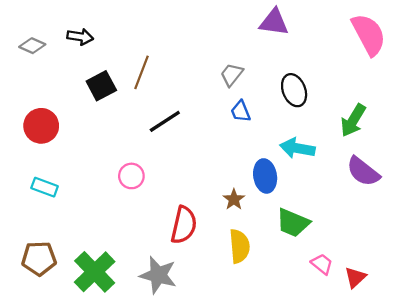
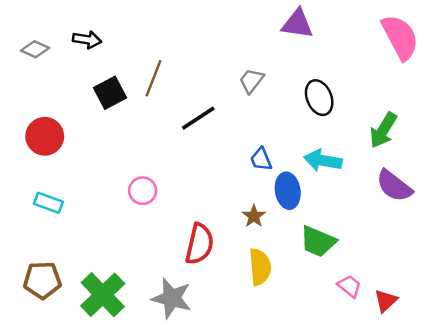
blue trapezoid: (241, 111) -> (261, 159), moved
black line: (165, 121) -> (198, 118), moved

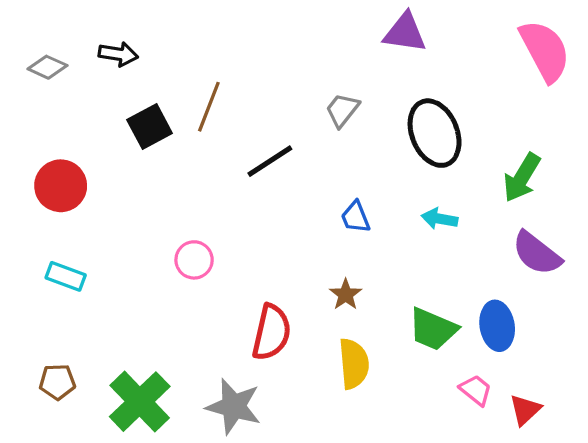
black ellipse: (319, 98) -> (435, 133), size x1.4
cyan arrow: (323, 160) -> (439, 219), size x0.7
blue ellipse: (288, 191) -> (497, 326), moved
brown pentagon: (42, 280) -> (57, 382), size x0.7

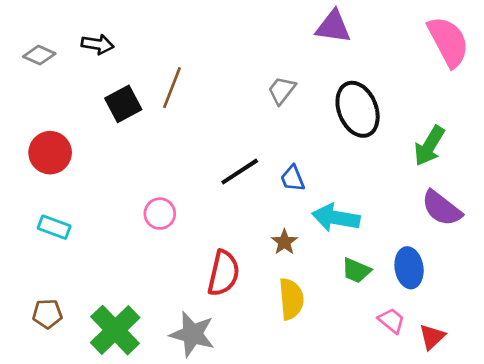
black line: (270, 161) -> (240, 172), moved
cyan arrow: (439, 219) -> (336, 218), moved, size x1.6
green trapezoid: (433, 329) -> (356, 270), size x0.7

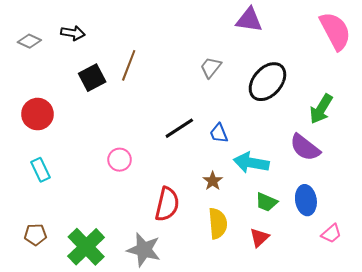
black ellipse: (358, 109) -> (267, 82), turned 63
purple semicircle: (442, 208) -> (305, 147), moved
cyan rectangle: (54, 227) -> (41, 170), turned 45
pink trapezoid: (391, 321) -> (331, 234), moved, turned 100
red triangle: (432, 337) -> (259, 238), moved

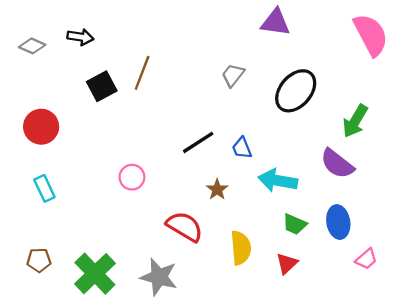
brown star: (213, 181) -> (217, 189), moved
red semicircle: (167, 204) -> (185, 226), turned -72

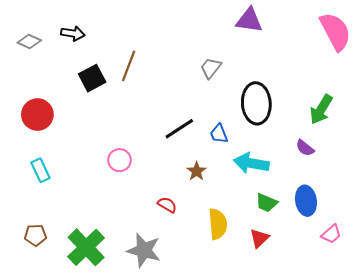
black ellipse: (296, 91) -> (256, 103), moved, turned -45
purple semicircle: (337, 164) -> (305, 148), size x0.6
red semicircle: (185, 226) -> (167, 205), size x0.6

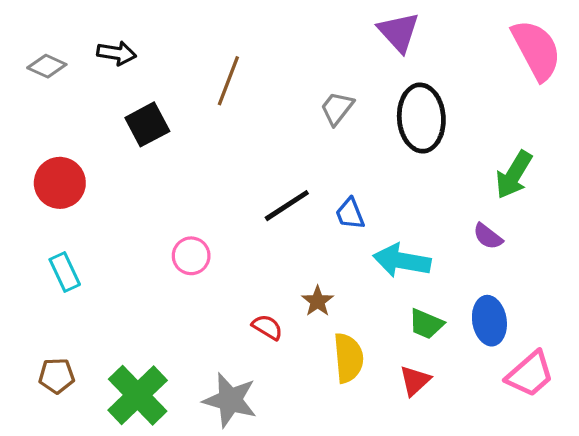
purple triangle: (249, 20) -> (399, 32), turned 40
brown line: (129, 66) -> (228, 81), moved
black ellipse: (256, 103) -> (421, 118), moved
brown star: (197, 171) -> (318, 301), moved
pink trapezoid: (331, 234) -> (530, 374), size x1.5

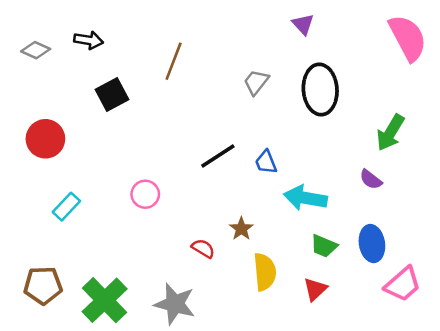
purple triangle: (399, 32) -> (303, 24), size x0.7
cyan rectangle: (65, 272) -> (66, 207), moved, turned 68
brown pentagon: (57, 376) -> (43, 285), size x1.4

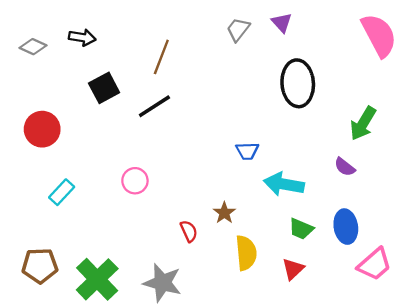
gray trapezoid: (256, 82) -> (238, 29), moved
black line: (218, 156) -> (154, 106), moved
blue trapezoid: (266, 162) -> (247, 151), turned -70
red semicircle: (203, 248) -> (189, 231), turned 35

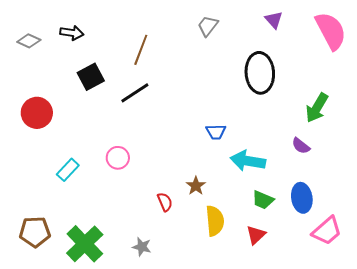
purple triangle: (282, 23) -> (274, 20), moved
cyan rectangle: (62, 192) -> (68, 170), moved
gray star: (162, 283) -> (142, 247), size x0.6

